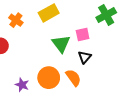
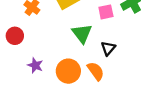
pink square: (83, 35) -> (106, 12), moved
purple star: (22, 85) -> (35, 65), moved

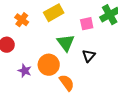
orange circle: (68, 71) -> (49, 65), moved
orange semicircle: (96, 71) -> (67, 83), moved

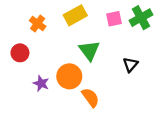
pink square: (87, 24) -> (114, 19), moved
black triangle: (89, 56) -> (130, 65), moved

